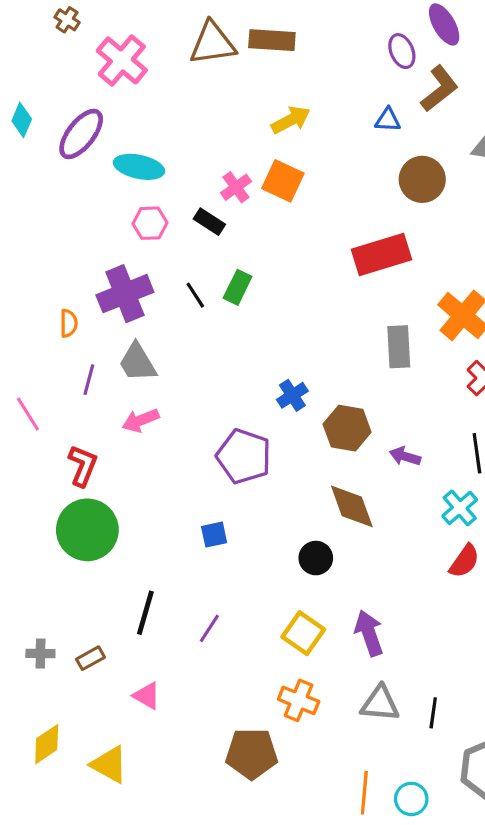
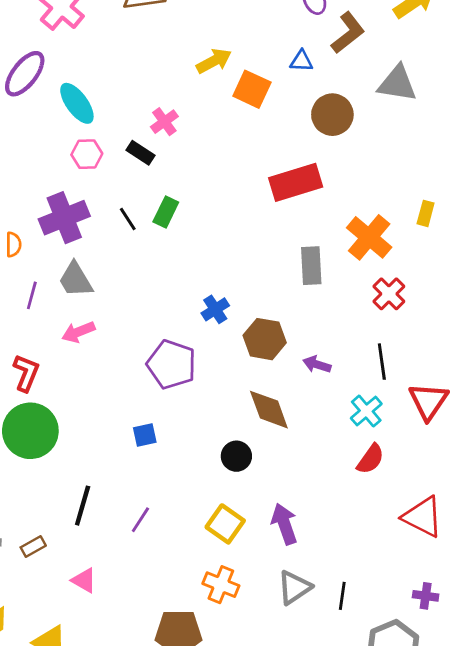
cyan ellipse: (139, 167) -> (77, 103), turned 42
orange square: (283, 181) -> (252, 89), moved
gray triangle: (380, 704) -> (294, 587), turned -39

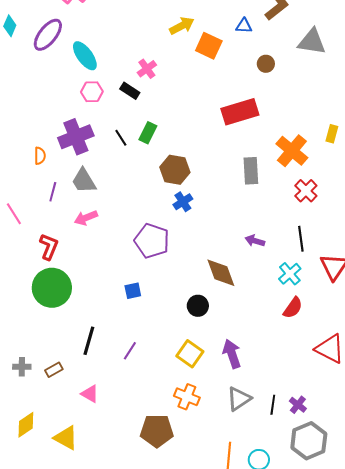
brown circle: (332, 115) -> (266, 64), size x0.6
brown hexagon: (265, 339) -> (175, 170), moved
purple cross: (426, 596) -> (298, 405), moved, turned 30

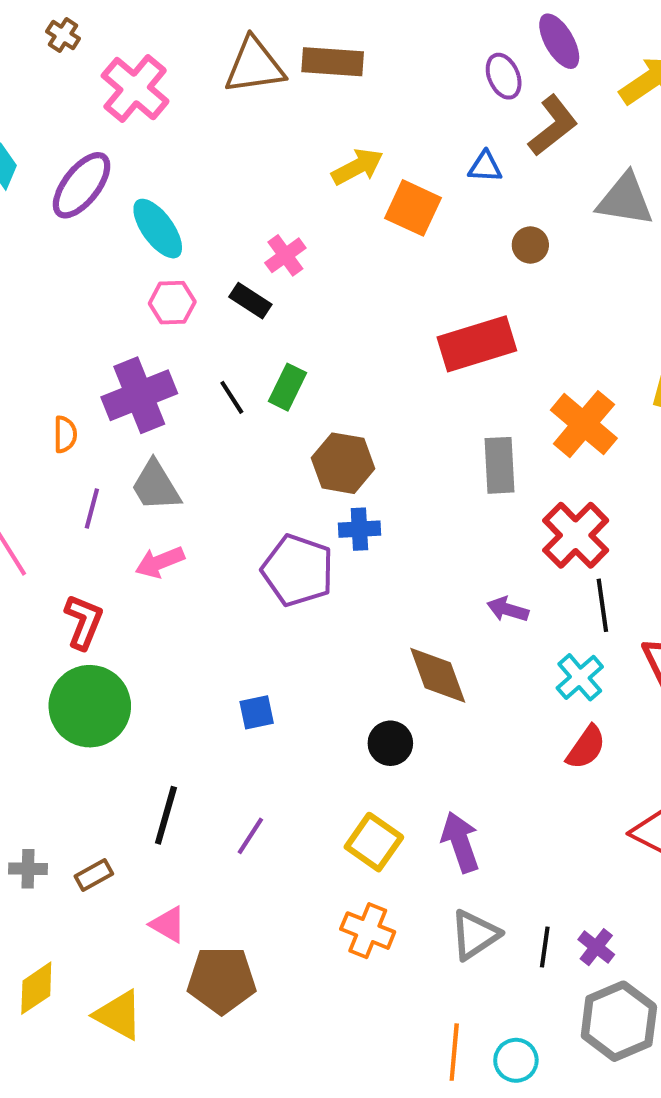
red cross: (306, 191) -> (576, 535), moved, size x1.4
blue cross: (183, 202) -> (359, 529), turned 30
purple pentagon: (152, 241) -> (298, 570), moved
brown pentagon: (157, 431) -> (222, 980), moved

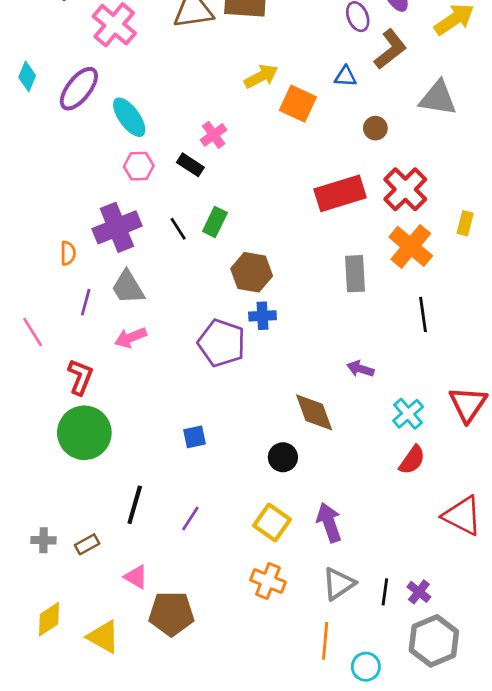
red cross: (576, 535) -> (405, 189), moved
black line: (602, 605) -> (423, 314), moved
orange line: (454, 1052) -> (325, 641), moved

